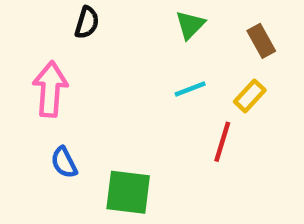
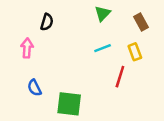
black semicircle: (87, 23) -> (47, 22), moved
pink arrow: (50, 89) -> (27, 48), size x0.7
yellow rectangle: (250, 96) -> (135, 52), turned -63

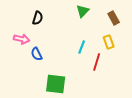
pink arrow: (27, 48) -> (22, 39), turned 98
cyan line: (103, 48) -> (82, 47), moved, turned -48
blue semicircle: (34, 88) -> (37, 54), moved

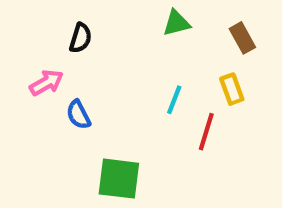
green triangle: (83, 11) -> (176, 23), turned 32
pink arrow: (22, 39) -> (46, 83), turned -42

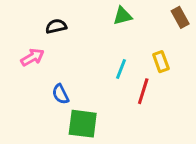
black semicircle: (81, 38) -> (56, 26), turned -120
brown rectangle: (242, 38) -> (180, 17), moved
blue semicircle: (78, 115) -> (61, 94), moved

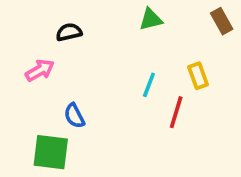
green square: (83, 124) -> (51, 152), moved

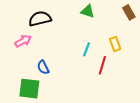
green triangle: (151, 19) -> (88, 11), turned 32
black semicircle: (69, 32) -> (40, 19), size x1.5

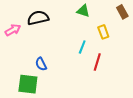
pink arrow: (23, 41) -> (13, 30), moved
yellow rectangle: (115, 44) -> (103, 32), moved

